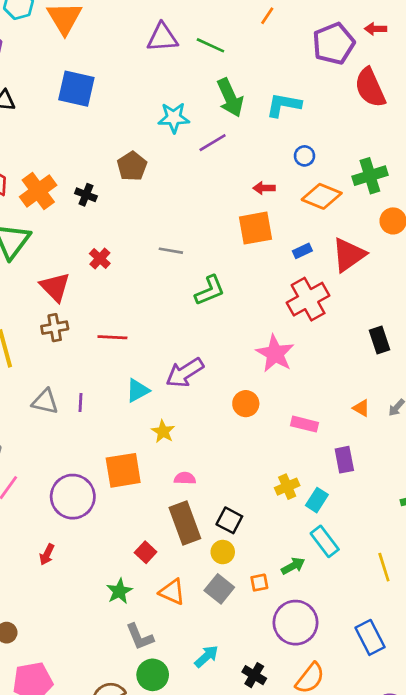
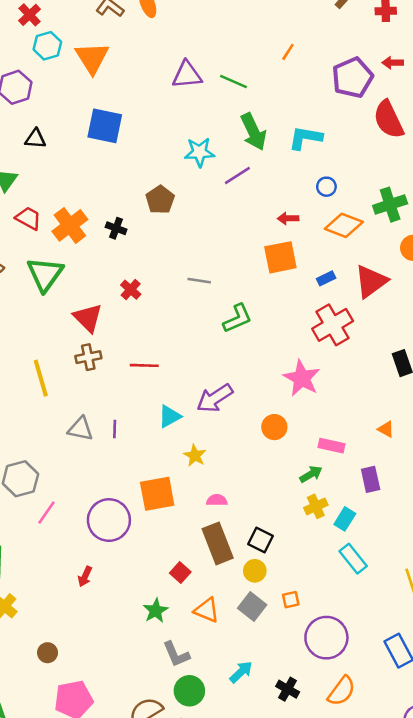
green arrow: (293, 566) -> (311, 474), moved

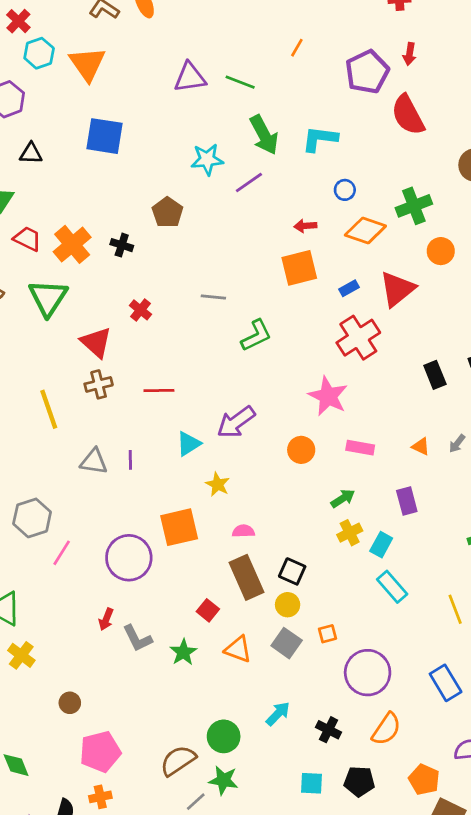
red arrow: (393, 63) -> (410, 54), turned -78
pink rectangle: (331, 446) -> (360, 448), moved
gray L-shape: (176, 654) -> (137, 638), moved

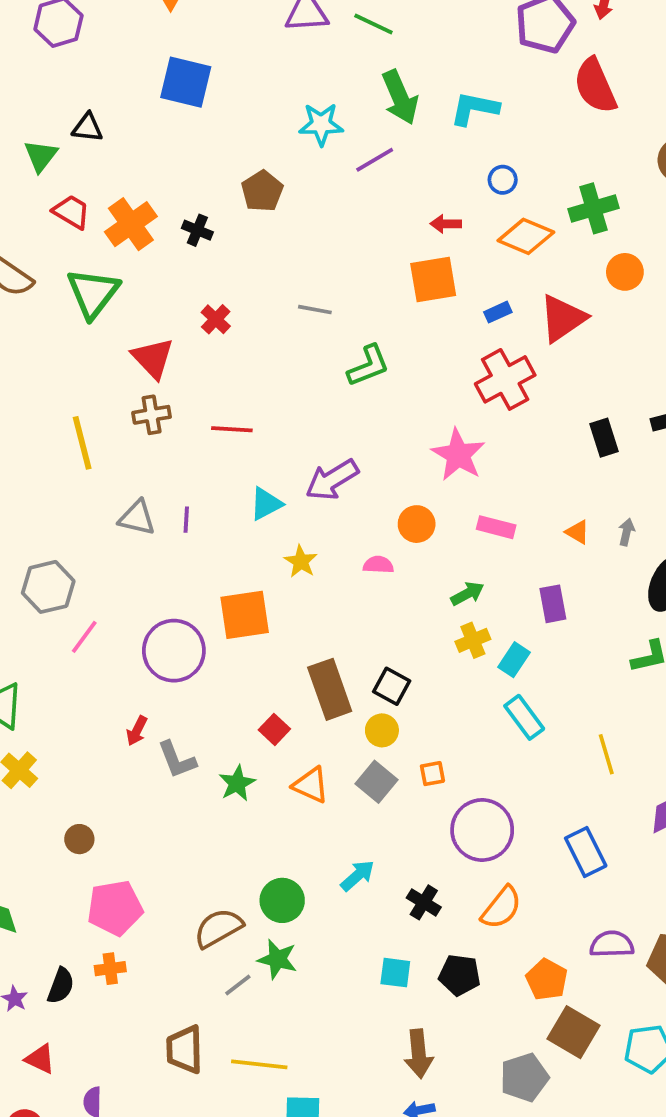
black triangle: (31, 153) -> (87, 128), moved
gray arrow: (457, 444) -> (627, 532), turned 150
pink semicircle: (243, 531) -> (378, 565), moved

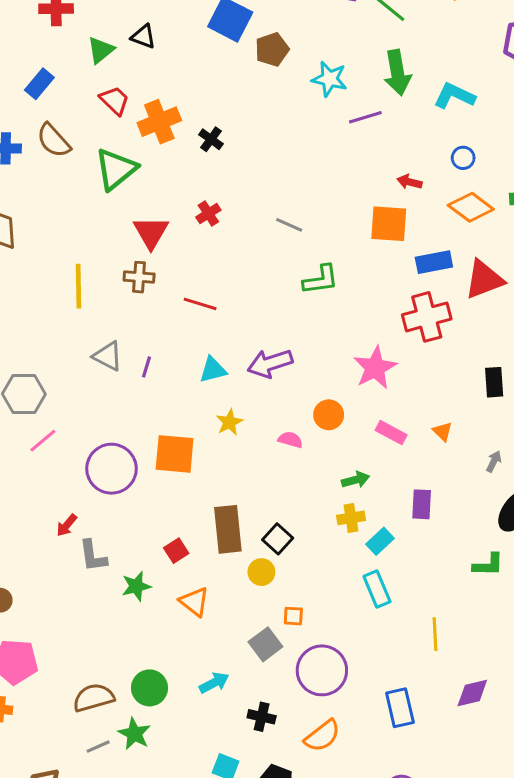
brown pentagon: (262, 191) -> (272, 49), moved
blue rectangle: (498, 312) -> (434, 262), size x1.6
orange triangle: (577, 532) -> (443, 431), moved
gray square: (377, 782) -> (265, 644), moved
black cross: (424, 902) -> (262, 717), turned -32

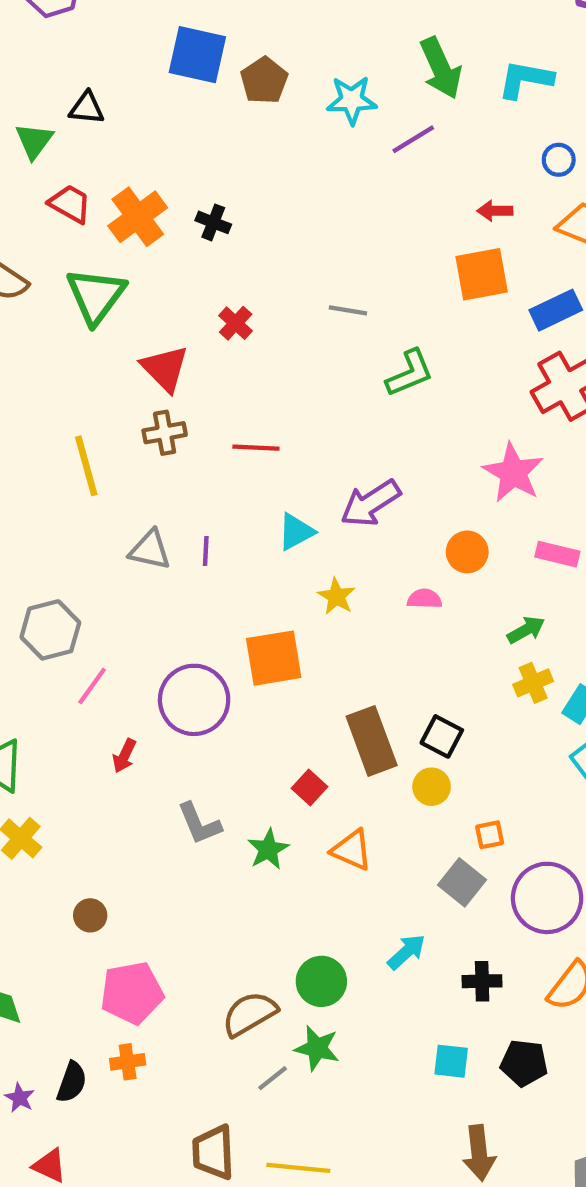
red arrow: (67, 525) -> (124, 756), moved

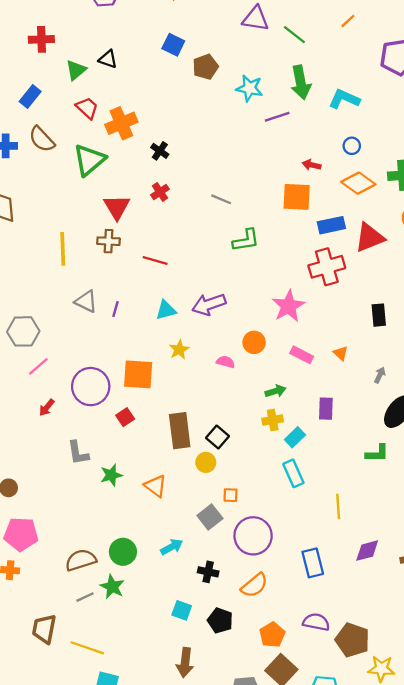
blue square: (197, 55) -> (173, 45), size x0.7
black cross: (213, 222) -> (160, 151), moved
red square: (309, 788) -> (125, 417), moved

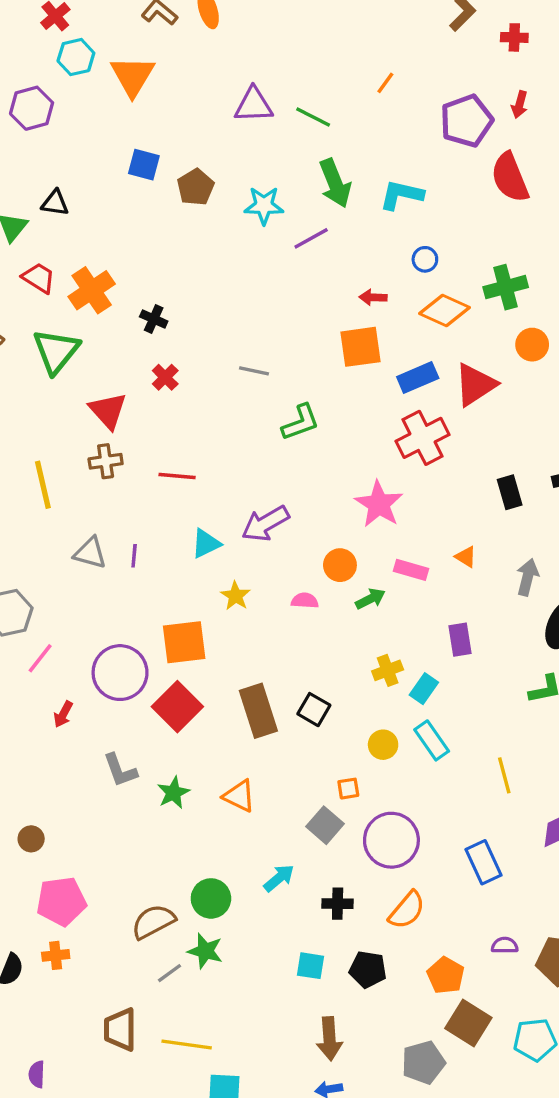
gray arrow: (380, 375) -> (527, 577), size x1.5
green arrow: (275, 391) -> (370, 599), moved
red square: (125, 417) -> (177, 707), size x1.8
yellow circle: (206, 462) -> (383, 745), moved
purple semicircle: (316, 622) -> (505, 945), size x0.7

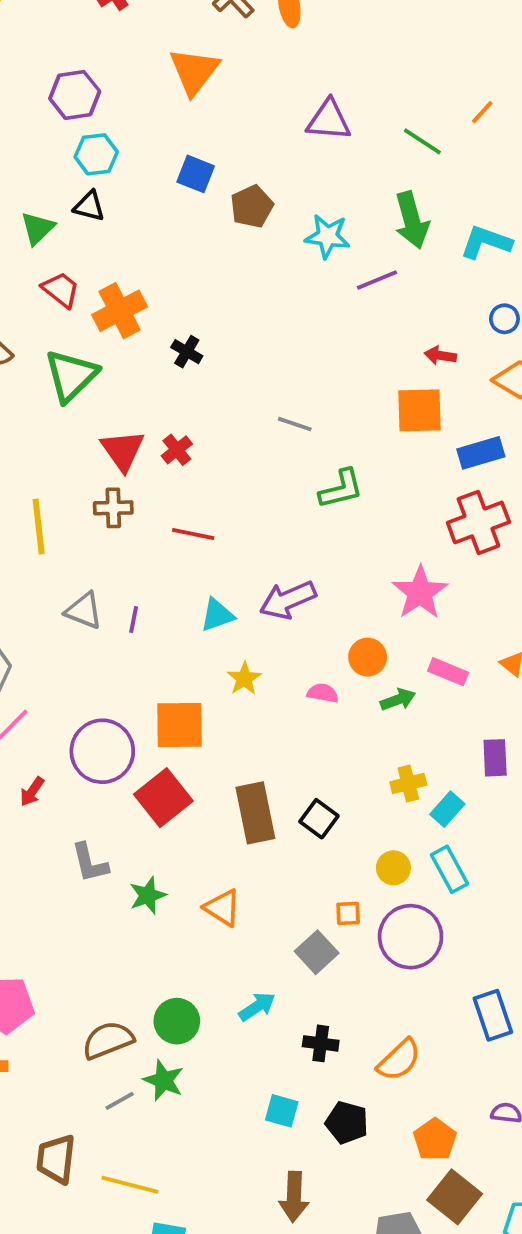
cyan hexagon: (76, 57) -> (96, 154), moved
green line: (313, 117) -> (422, 141), moved
red cross: (165, 377) -> (177, 450), moved
purple circle: (391, 840) -> (411, 937), moved

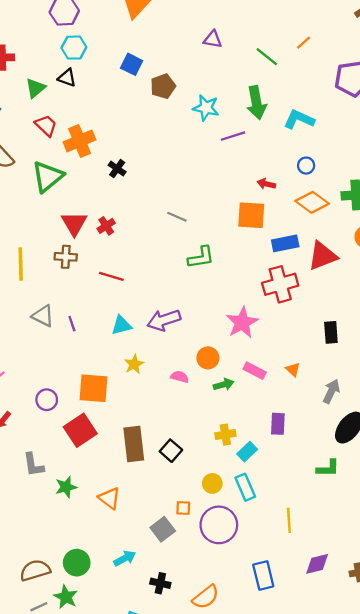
purple triangle: (329, 120) -> (213, 39), size x0.7
purple line: (134, 620) -> (72, 324), turned -35
purple circle: (102, 751) -> (47, 400), size x0.6

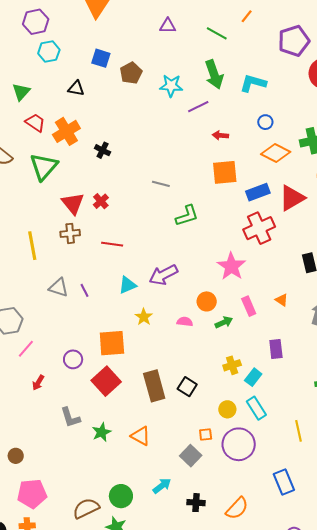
black triangle: (67, 78) -> (76, 88), moved
red arrow: (266, 184) -> (220, 135), moved
pink rectangle: (255, 371) -> (249, 306), turned 48

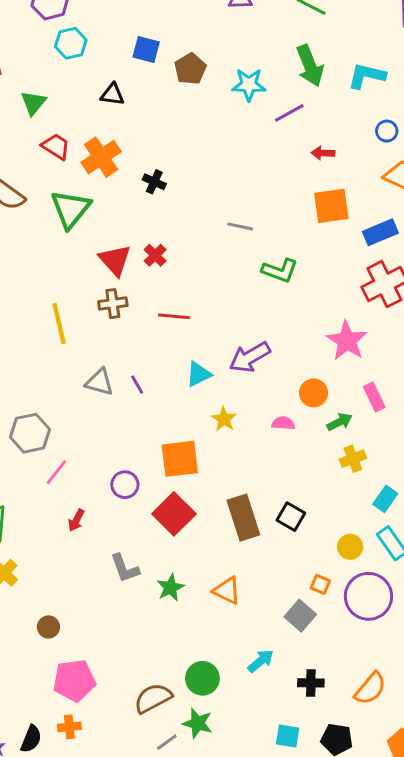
green L-shape: (187, 216) -> (280, 271), turned 40
yellow cross: (232, 365) -> (353, 459), moved
orange square: (206, 434) -> (320, 584), turned 32

